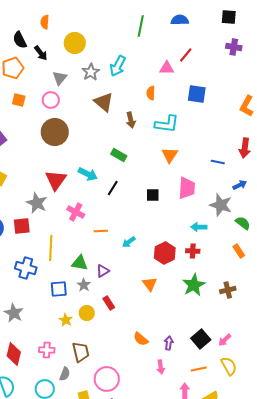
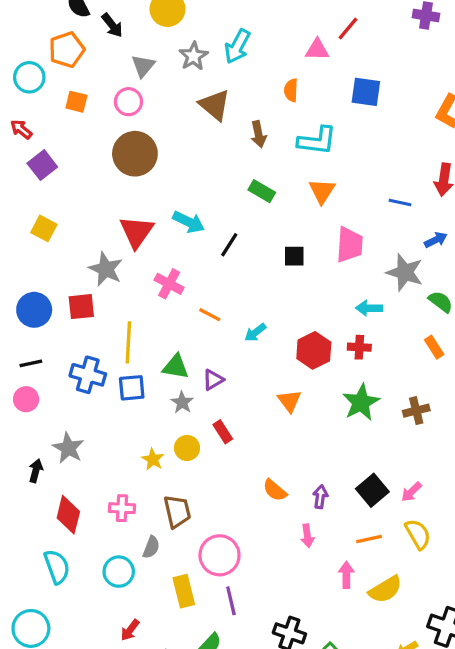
green rectangle: (119, 155) -> (262, 191), moved
orange line: (101, 231) -> (210, 315), turned 32
blue square: (59, 289) -> (132, 388), moved

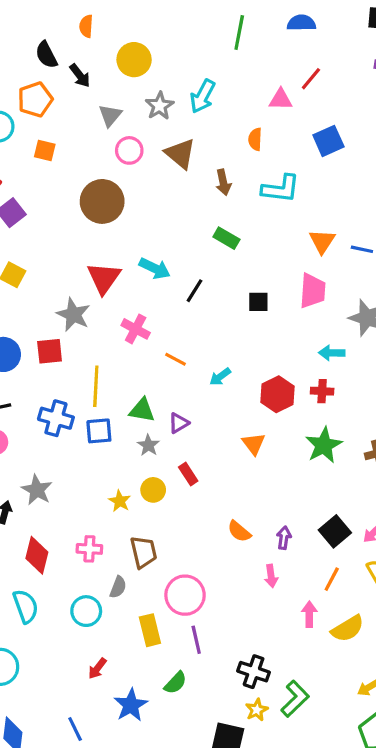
blue square: (366, 92) -> (328, 141), turned -32
pink circle: (128, 102) -> (129, 150), moved
orange triangle: (322, 191) -> (322, 241), moved
orange line: (369, 539) -> (332, 579), turned -50

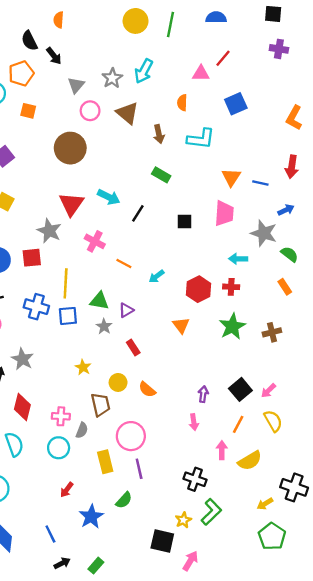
yellow circle: (134, 60) -> (136, 21), moved
yellow circle: (153, 490) -> (118, 382), moved
orange semicircle: (239, 531) -> (147, 389), moved
pink cross: (89, 549) -> (61, 416), moved
black cross: (254, 672) -> (195, 479), moved

